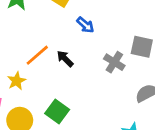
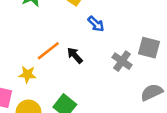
yellow star: (17, 81) -> (27, 74), turned 30

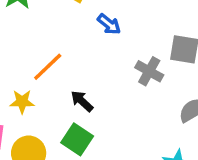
black arrow: (75, 55) -> (82, 101), moved

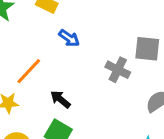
blue arrow: (109, 24) -> (69, 38), moved

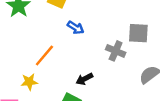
black arrow: (60, 99) -> (84, 79), moved, turned -63

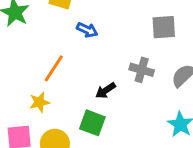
gray cross: (116, 51) -> (142, 70), moved

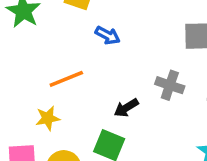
orange line: (54, 68) -> (66, 79), turned 32

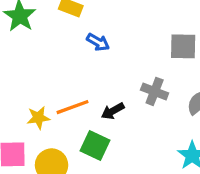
orange line: (66, 79) -> (73, 107), moved

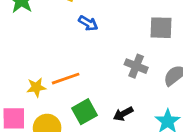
black arrow: (113, 111) -> (123, 114), moved
green square: (95, 145) -> (85, 112), turned 35

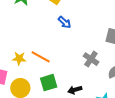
orange line: (66, 79) -> (41, 57), turned 36

